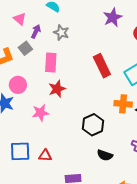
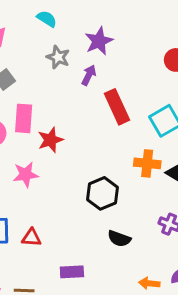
purple star: (113, 17) -> (99, 41), moved
purple arrow: (36, 31) -> (89, 75), moved
pink rectangle: (51, 63) -> (24, 118), moved

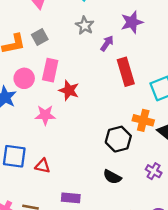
purple star: (99, 41) -> (132, 22), moved
red star: (50, 140) -> (69, 90), turned 30
black hexagon: (102, 193) -> (118, 139), moved

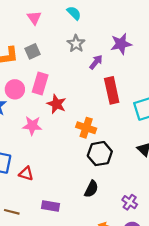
orange cross: (143, 120) -> (86, 128), moved
purple cross: (154, 171) -> (130, 202), moved
black semicircle: (112, 177) -> (91, 189), turned -96

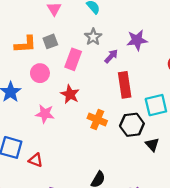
pink rectangle: (40, 83) -> (73, 59), moved
pink circle: (15, 89) -> (40, 73), moved
black hexagon: (100, 154) -> (132, 125), moved

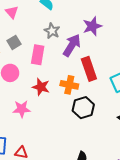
purple arrow: (111, 56) -> (72, 45), size x1.6
orange cross: (97, 120) -> (69, 85), moved
black hexagon: (132, 125) -> (83, 108), moved

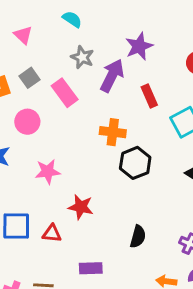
pink rectangle: (38, 55) -> (65, 93), turned -42
red rectangle: (89, 69) -> (149, 96), moved, size x0.7
red star: (41, 87) -> (81, 207), moved

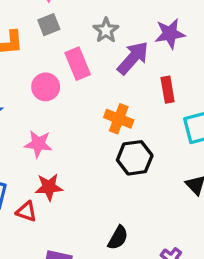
gray square: (30, 78) -> (49, 25), moved
pink circle: (27, 122) -> (46, 87), moved
red star: (81, 207) -> (49, 187), moved, turned -30

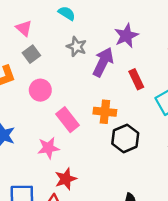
pink rectangle: (78, 64) -> (68, 120), moved
pink circle: (46, 87) -> (40, 90), moved

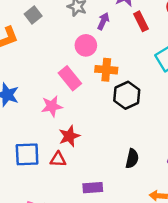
purple arrow: (103, 62) -> (103, 21), size x0.6
red rectangle: (136, 79) -> (141, 21), moved
pink circle: (40, 90) -> (86, 45), moved

